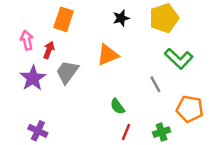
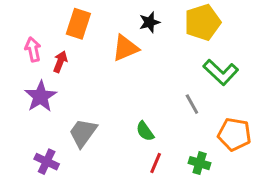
orange triangle: (108, 55) -> (125, 48), moved
gray trapezoid: (67, 72) -> (83, 133), moved
green cross: (162, 132) -> (200, 163), turned 35

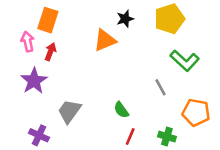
orange rectangle: (78, 24) -> (48, 20), moved

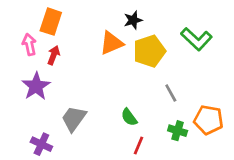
yellow pentagon: (169, 19) -> (149, 51), moved
green L-shape: (185, 61) -> (196, 39), moved
green cross: (167, 137) -> (178, 131), moved

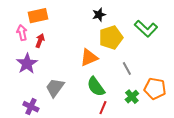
orange rectangle: (51, 22) -> (38, 16), turned 60
orange triangle: (112, 43) -> (89, 58), moved
green semicircle: (129, 117) -> (96, 87), size x1.5
green cross: (178, 131) -> (132, 97), turned 32

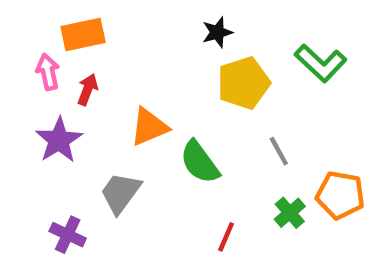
orange triangle: (89, 58) -> (149, 127), moved
green semicircle: (96, 87) -> (200, 162), moved

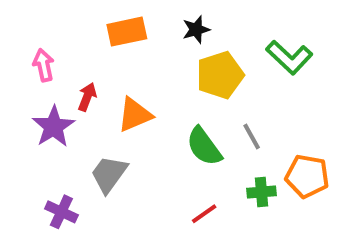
orange rectangle: (83, 35) -> (127, 32), moved
red arrow: (87, 90) -> (87, 97), moved
green semicircle: (200, 162) -> (204, 146), moved
green cross: (290, 213) -> (262, 192), turned 36
red line: (226, 237) -> (204, 214), turned 32

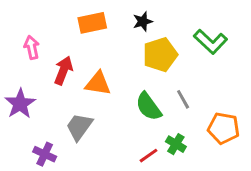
red arrow: (87, 97) -> (63, 70), size x1.4
orange triangle: (135, 115) -> (98, 83), turned 32
purple star: (53, 127) -> (20, 104), moved
green cross: (262, 192) -> (176, 144), moved, turned 36

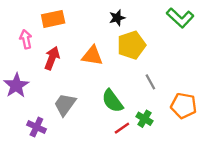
orange rectangle: (92, 23) -> (53, 19), moved
green L-shape: (211, 42) -> (180, 18), moved
orange triangle: (98, 83) -> (92, 56), moved
green semicircle: (148, 107) -> (112, 101), moved

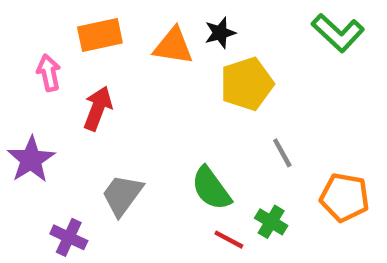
orange triangle: (92, 56) -> (173, 46), moved
red line: (122, 128) -> (229, 240), turned 63

